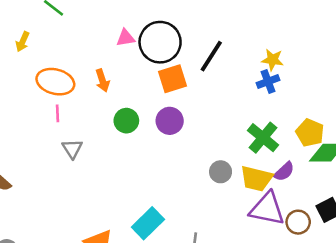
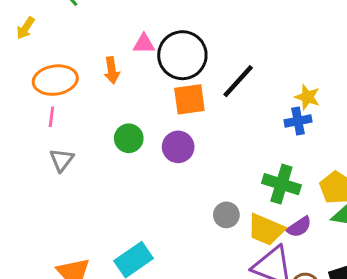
orange arrow: (102, 80) -> (112, 70), moved
orange ellipse: (55, 82) -> (55, 80), turned -33
green cross: (263, 138) -> (281, 184), turned -32

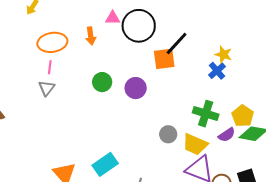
orange square: (189, 99) -> (164, 59), moved
blue cross: (298, 121) -> (217, 71), turned -30
gray triangle: (62, 160) -> (47, 88), moved
purple semicircle: (299, 227) -> (227, 135), moved

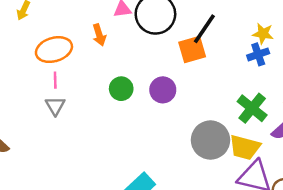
blue cross: (217, 71) -> (258, 54), turned 30
green cross: (206, 114) -> (252, 108), turned 30
gray circle: (168, 134) -> (210, 140), size x1.8

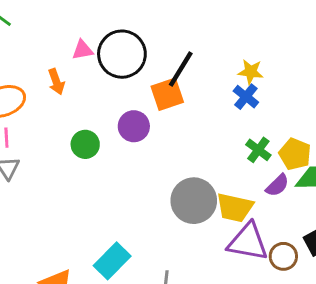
blue cross: (258, 54) -> (246, 97), turned -30
purple circle: (163, 90) -> (134, 126), moved
green cross: (252, 108) -> (258, 150), moved, size x0.7

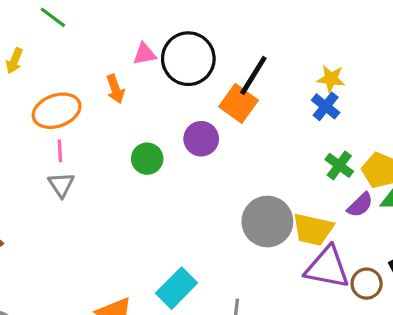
orange square: (167, 94) -> (238, 103), turned -36

